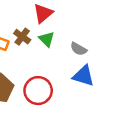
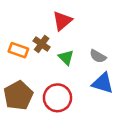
green triangle: (47, 39) -> (66, 57), moved

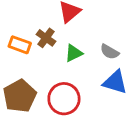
green triangle: (66, 57) -> (74, 53), turned 49

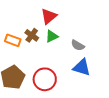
green triangle: (74, 53) -> (52, 36), moved

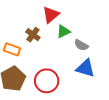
green triangle: (52, 36) -> (63, 31), moved
orange rectangle: (13, 40) -> (12, 49), moved

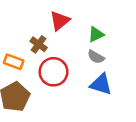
green triangle: (63, 31) -> (96, 34), moved
red circle: (47, 81) -> (54, 72), moved

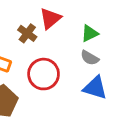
brown cross: (39, 44) -> (27, 33), moved

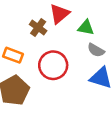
green triangle: (90, 33) -> (86, 28), moved, turned 36

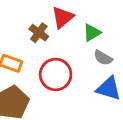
green triangle: (86, 28) -> (92, 33), turned -42

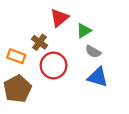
brown cross: (39, 33) -> (40, 42), moved

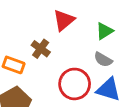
green triangle: (84, 31) -> (104, 31), moved
red circle: (54, 65) -> (75, 84), moved

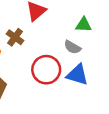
green triangle: (104, 31) -> (84, 25), moved, turned 35

